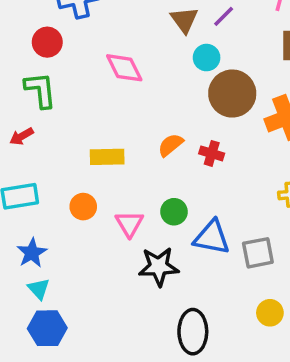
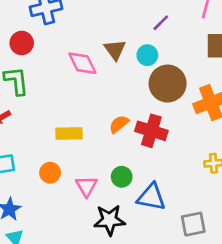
brown triangle: (184, 20) -> (115, 50), moved
red cross: (212, 153) -> (151, 131), size x1.6
gray square: (258, 253) -> (193, 224), moved

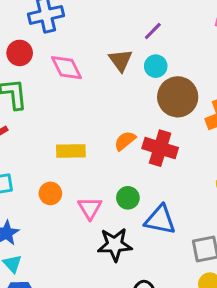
purple line: (161, 23) -> (153, 31), moved
pink diamond: (82, 63) -> (66, 68), moved

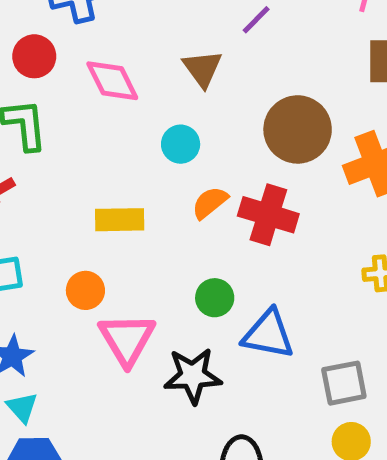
cyan circle: (156, 66) -> (181, 144), moved
pink triangle: (90, 208) -> (127, 339), moved, size x1.4

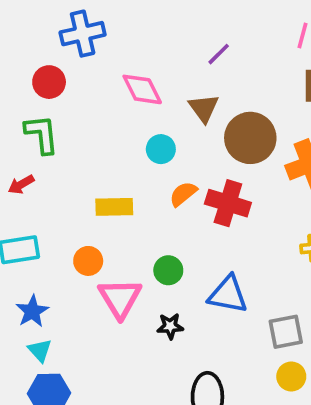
brown triangle: (202, 69) -> (204, 108), moved
pink diamond: (112, 81) -> (142, 89), moved
green circle: (215, 298) -> (168, 270), moved
black star: (193, 376) -> (170, 326), size x0.6

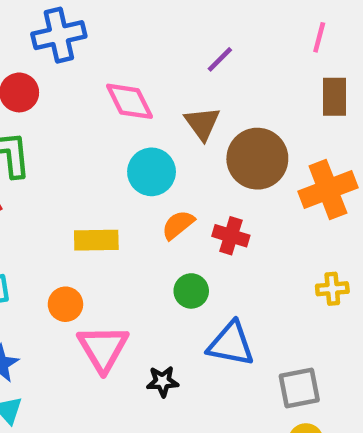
cyan circle: (161, 149) -> (152, 172), size x1.4
red cross: (228, 203) -> (231, 236), size x0.7
green circle: (168, 270) -> (191, 291), moved

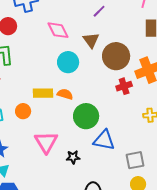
orange semicircle: (178, 225) -> (65, 94), moved, turned 56
red cross: (231, 236) -> (124, 86), moved, turned -35
green circle: (191, 291) -> (86, 116), size x1.6
orange circle: (65, 304) -> (23, 111), moved

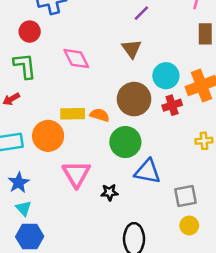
pink diamond: (58, 30) -> (76, 59), moved
brown circle: (116, 56) -> (134, 99), moved
cyan circle: (68, 62) -> (166, 76), moved
orange circle: (23, 111) -> (48, 136), size x1.6

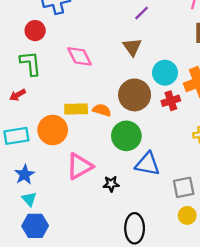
pink triangle: (76, 174) -> (80, 166), turned 32

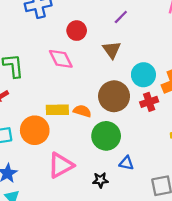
red circle: (35, 31) -> (77, 31), moved
blue triangle: (147, 164) -> (126, 163), size x0.6
black star: (111, 184) -> (100, 180), moved

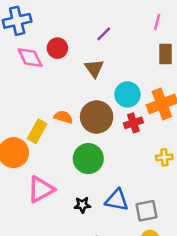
pink diamond: (61, 59) -> (30, 58), moved
yellow rectangle: (57, 110) -> (37, 131), turned -60
orange semicircle: (82, 111) -> (63, 117), moved
blue triangle: (126, 163) -> (117, 200), moved, size x1.5

